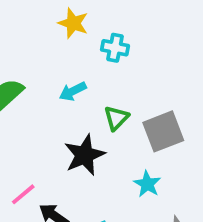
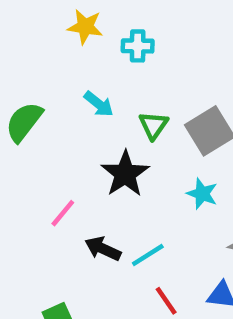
cyan arrow: (73, 91) -> (99, 104), turned -104
pink line: (23, 194) -> (63, 213), moved

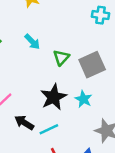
cyan cross: (138, 46) -> (100, 15), moved
black star: (125, 174) -> (54, 97), moved

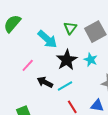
cyan arrow: (32, 42) -> (47, 39), moved, size x1.5

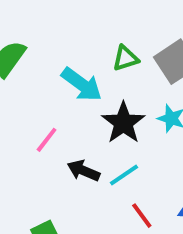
green triangle: (70, 28) -> (126, 58), turned 40

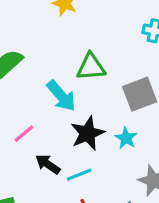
green triangle: (126, 58) -> (91, 67), moved, size x1.4

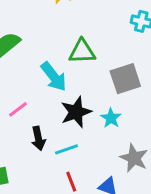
black arrow: (48, 164) -> (38, 138), turned -140

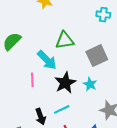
pink line: (18, 109) -> (32, 80), moved, turned -48
black arrow: (38, 138) -> (41, 117), moved

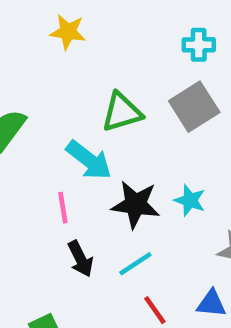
gray square: (97, 56) -> (194, 107), moved
black star: (65, 83) -> (136, 204), turned -30
black arrow: (41, 117) -> (80, 259), moved

